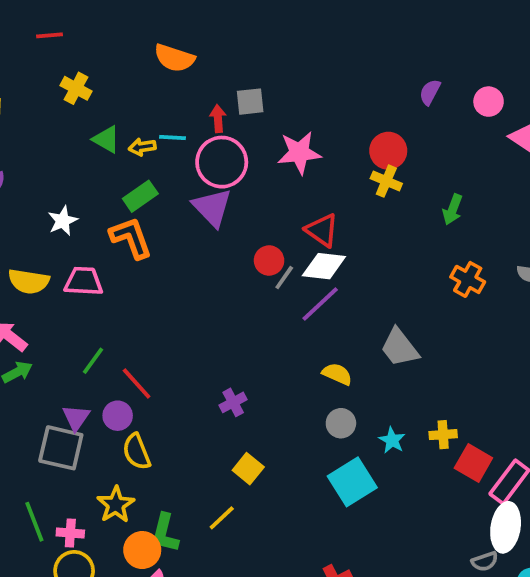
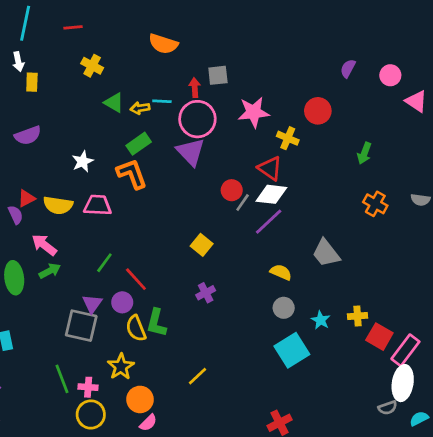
yellow cross: (386, 181) -> (288, 138), moved
yellow square: (248, 469) -> (202, 245), moved
green L-shape: (165, 533) -> (156, 323), moved

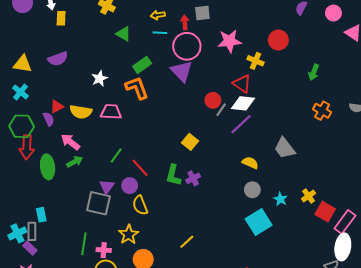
yellow arrow: (140, 108) -> (158, 15), moved
yellow cross: (358, 316) -> (309, 196), turned -32
green L-shape: (156, 323) -> (173, 175), moved
green line: (62, 379) -> (84, 244), turned 30

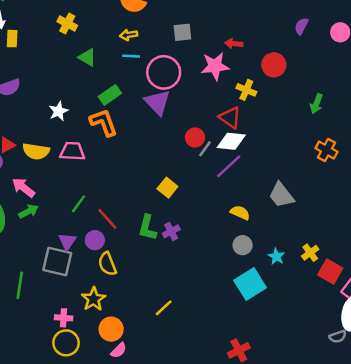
red arrow: (185, 22) -> (234, 44), moved, turned -80
green line: (84, 244) -> (20, 285), moved

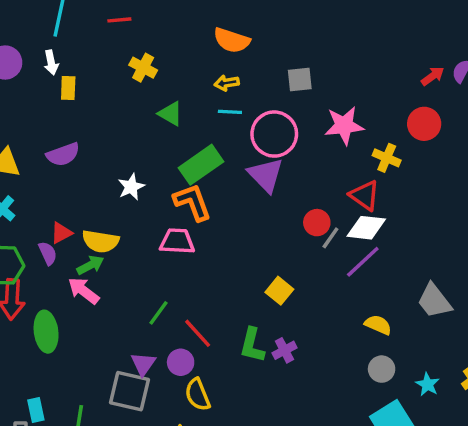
red arrow: (234, 44) -> (433, 76), moved, turned 138
green rectangle: (110, 95) -> (201, 165), size x1.4
pink trapezoid: (72, 151) -> (177, 241), moved
green arrow: (28, 211) -> (90, 265), moved

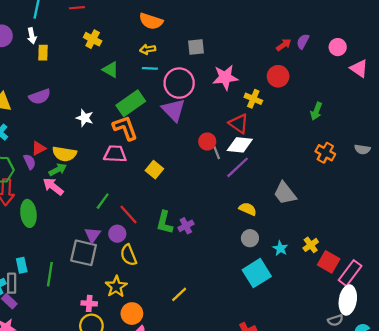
white star: (131, 187) -> (85, 118), turned -30
gray line: (330, 238) -> (216, 152), turned -56
yellow square: (279, 291) -> (154, 170), moved

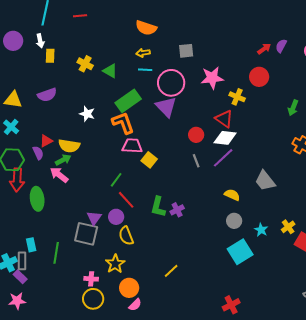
yellow cross: (93, 39) -> (85, 64), moved
gray line: (216, 152) -> (196, 161), moved
pink trapezoid: (115, 154) -> (132, 146), moved
green line: (103, 201) -> (116, 180), moved

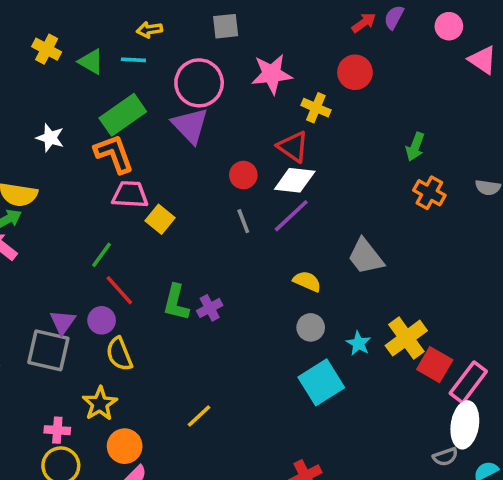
cyan line: (145, 70) -> (133, 60), moved
green arrow: (293, 108) -> (415, 147), moved
yellow cross: (288, 227) -> (406, 338), size x1.6

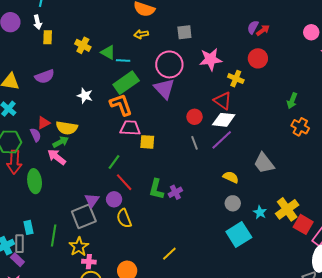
purple semicircle: (394, 17) -> (253, 27), moved
cyan line: (133, 60) -> (123, 60), moved
yellow square: (160, 219) -> (147, 142), turned -35
gray square: (48, 350) -> (84, 216), turned -35
yellow star: (100, 404) -> (79, 247), moved

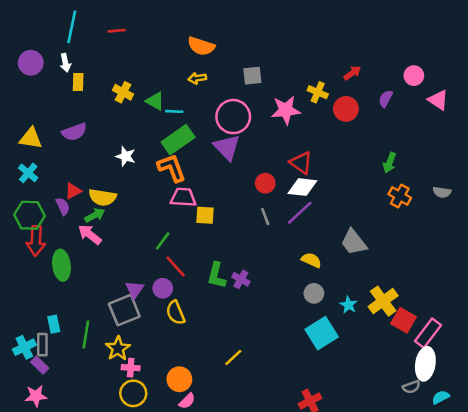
purple semicircle: (253, 27) -> (386, 99), moved
yellow cross: (236, 79) -> (318, 92), moved
purple cross: (175, 192) -> (241, 279), turned -32

